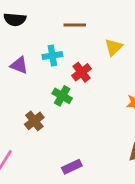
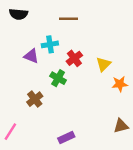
yellow triangle: (114, 47) -> (103, 64), moved
purple triangle: (19, 65) -> (31, 56), moved

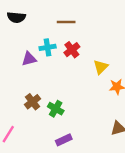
purple triangle: (31, 56) -> (29, 59), turned -35
red cross: (74, 58) -> (72, 50), moved
green cross: (58, 78) -> (56, 109), moved

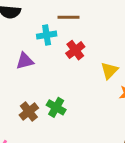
cyan cross: (48, 47) -> (47, 35), moved
green cross: (56, 109) -> (56, 107), moved

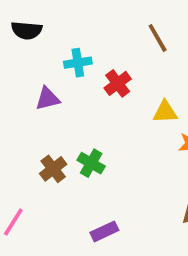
brown line: (68, 17) -> (158, 38), moved, turned 60
yellow triangle: (109, 71) -> (165, 112), turned 42

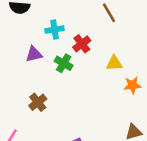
green cross: (91, 163) -> (64, 63), moved

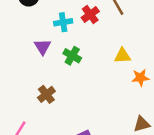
red cross: (82, 44) -> (90, 14), moved
purple triangle: (34, 54) -> (43, 47), turned -48

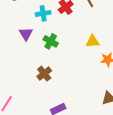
brown cross: (46, 94) -> (44, 74), moved

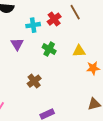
green cross: (51, 41) -> (49, 49), moved

